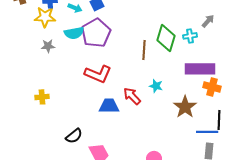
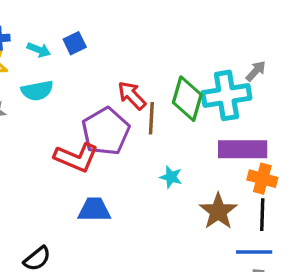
purple pentagon: (96, 33) -> (106, 131), moved
cyan cross: (190, 36) -> (226, 95), size x2.0
red arrow: (132, 96) -> (132, 95), moved
black line: (219, 120) -> (262, 215), moved

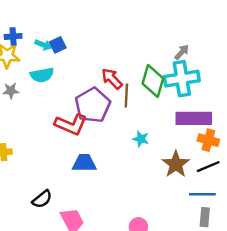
blue square: (75, 43) -> (58, 45), moved
gray arrow: (256, 71) -> (182, 52), moved
black line: (262, 215) -> (208, 167), turned 65

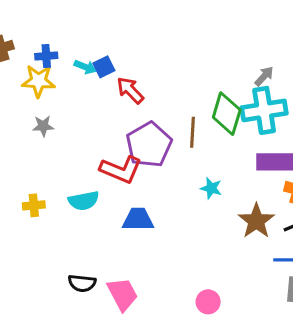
cyan semicircle: (42, 75) -> (84, 201), moved
red arrow: (112, 79) -> (130, 90), moved
black semicircle: (42, 199) -> (82, 283), moved, turned 45

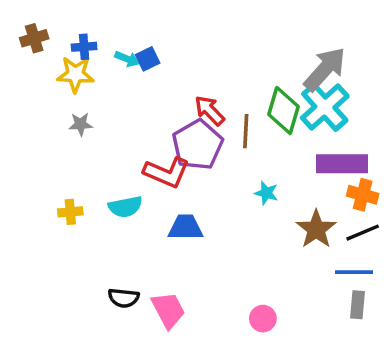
gray arrow: (264, 76) -> (325, 69), size x2.0
red arrow: (130, 90) -> (210, 110), moved
cyan cross: (264, 110) -> (325, 107), turned -33

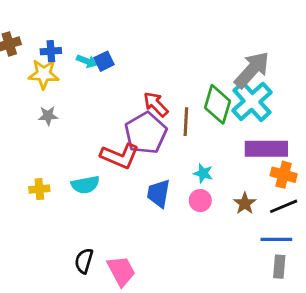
blue trapezoid: (185, 227) -> (159, 193), moved, turned -80
brown star: (316, 229) -> (245, 203), size x0.7
black semicircle: (124, 298) -> (84, 261), turned 100
pink circle: (263, 319) -> (200, 201), moved

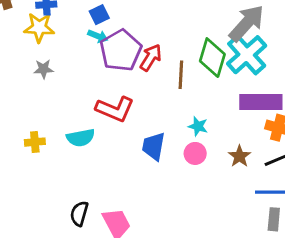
cyan arrow: (87, 61) -> (98, 36), moved
red arrow: (156, 104) -> (151, 58), turned 76
purple pentagon: (146, 133) -> (121, 50), moved

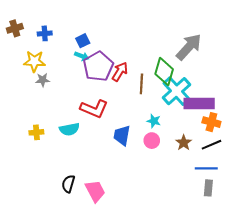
yellow star: (39, 28) -> (34, 61), moved
cyan cross: (247, 55) -> (176, 91), moved

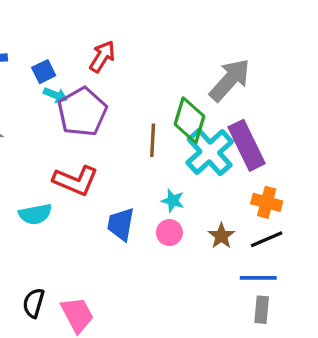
blue square: (83, 41) -> (44, 72), moved
red arrow: (120, 72) -> (102, 56), moved
purple rectangle: (199, 104) -> (247, 145), moved, turned 64

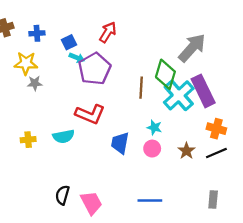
blue line: (258, 278) -> (150, 201), moved

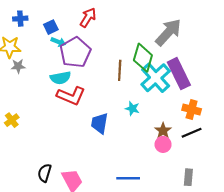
cyan semicircle: (64, 136) -> (60, 78), moved
yellow cross: (28, 140) -> (12, 120), turned -32
pink circle: (152, 149) -> (163, 144), moved

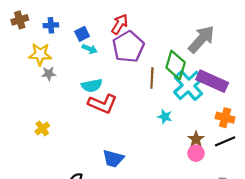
purple pentagon: (75, 52) -> (128, 47), moved
purple rectangle: (179, 74) -> (212, 81), turned -40
blue trapezoid: (100, 123) -> (113, 159), moved, turned -85

